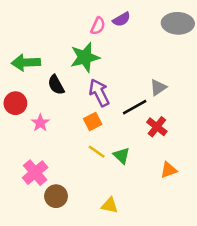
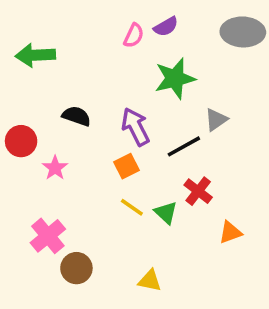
green star: (85, 57) -> (175, 78), moved
green arrow: (26, 63) -> (35, 55), moved
black semicircle: (56, 85) -> (76, 116), turned 138
red cross: (157, 127) -> (198, 191), moved

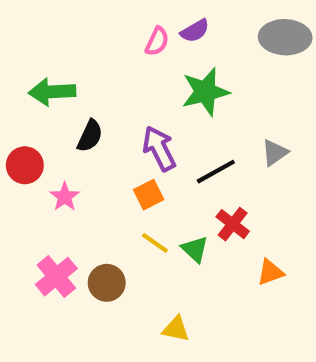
green arrow: (35, 55) -> (52, 92), moved
black semicircle: (76, 116) -> (90, 136), turned 96
gray triangle: (216, 120) -> (275, 153), moved
brown circle: (76, 268) -> (107, 283), moved

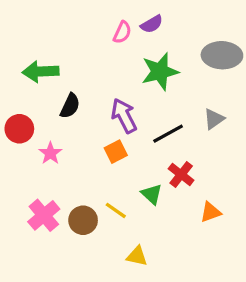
gray ellipse: (285, 37) -> (222, 55), moved
yellow line: (155, 243) -> (116, 210), moved

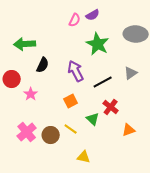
green star: (160, 72) -> (98, 44), turned -30
orange square: (116, 152) -> (71, 101), moved

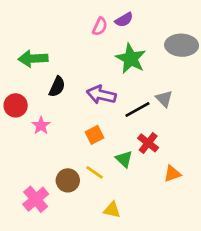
purple arrow: (76, 71) -> (101, 95), turned -50
gray triangle: (131, 73) -> (164, 99), moved, turned -40
pink cross: (27, 132) -> (36, 199), moved

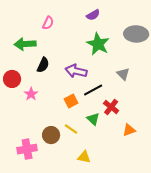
pink semicircle: (100, 26) -> (48, 23), moved
black line: (137, 109) -> (93, 90), moved
pink cross: (36, 199) -> (27, 149), turned 30

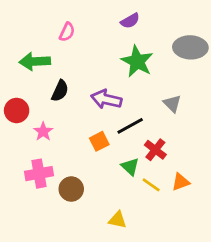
yellow line: (71, 129) -> (151, 185), moved
pink cross: (27, 149) -> (39, 174), moved

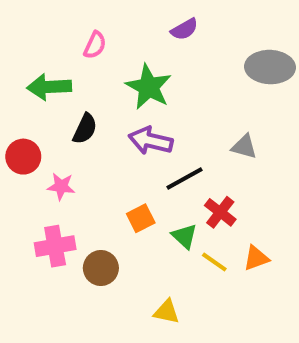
green star: (137, 61) -> (149, 87), moved
gray triangle: (172, 103) -> (244, 147), turned -30
pink star: (43, 132) -> (61, 186), turned -30
orange square: (99, 141) -> (141, 218), moved

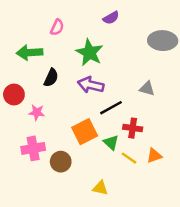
red cross: (220, 212) -> (133, 128), turned -30
orange square: (141, 218) -> (85, 132), size x1.5

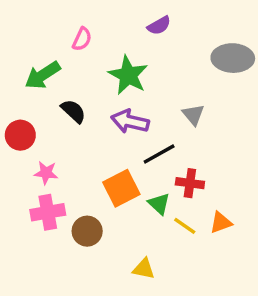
green arrow: (30, 53) -> (43, 75), turned -30
black semicircle: (51, 78) -> (73, 111), turned -72
gray triangle: (147, 89) -> (193, 115), moved, turned 35
pink star: (37, 112) -> (46, 173), moved

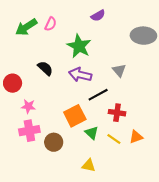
green arrow: (43, 75) -> (26, 27), moved
green triangle: (159, 204) -> (92, 133), moved

